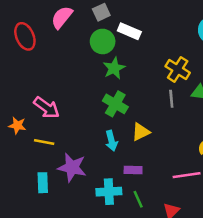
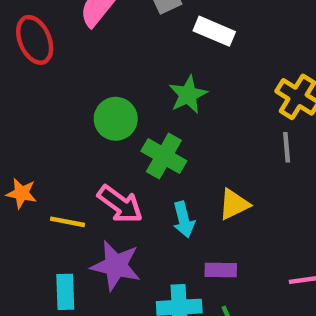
green circle: (103, 41) -> (116, 119), moved
green cross: (115, 104) -> (164, 156), moved
pink arrow: (47, 108) -> (120, 204), moved

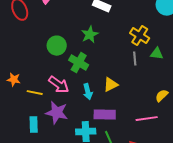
purple rectangle: (221, 270) -> (105, 115), size x1.5

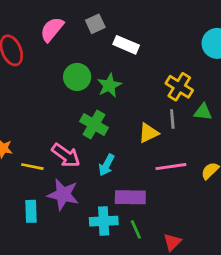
green circle: (57, 46) -> (77, 77), moved
yellow triangle: (111, 85) -> (148, 133), moved
cyan arrow: (88, 92) -> (106, 165), turned 42
pink line: (147, 119) -> (171, 167), moved

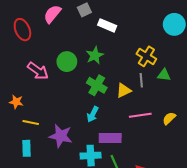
green circle: (77, 77) -> (67, 62), moved
green cross: (94, 125) -> (97, 85), moved
pink arrow: (66, 155) -> (38, 71), moved
yellow line: (32, 167) -> (31, 123), moved
cyan rectangle: (31, 211) -> (27, 148), moved

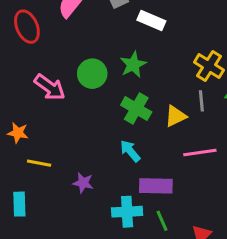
cyan arrow: (93, 114) -> (130, 151), turned 112
purple star: (61, 136) -> (83, 183), size x0.6
cyan rectangle: (27, 148) -> (19, 204), moved

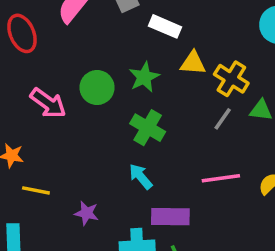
gray line: (201, 101) -> (223, 119), turned 40
yellow triangle: (176, 116) -> (193, 63), moved, turned 30

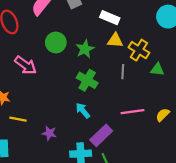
white rectangle: (165, 26) -> (110, 18), moved
green circle: (97, 88) -> (56, 42), moved
gray line: (223, 119) -> (123, 72), moved, turned -32
purple rectangle: (170, 217) -> (101, 135), turned -45

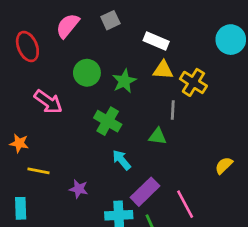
green triangle: (157, 69) -> (157, 136), moved
green cross: (87, 80) -> (108, 121), moved
pink line: (132, 112) -> (185, 204), moved, turned 70

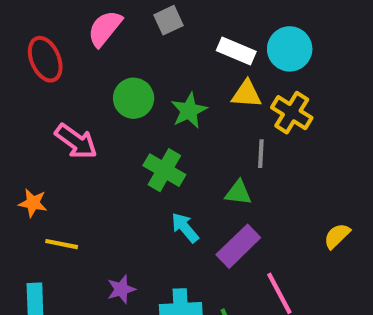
cyan circle: (231, 40) -> (290, 49), moved
purple star: (79, 189) -> (121, 289), moved, turned -30
purple rectangle: (145, 192) -> (238, 246), moved

